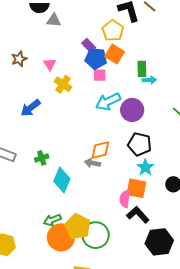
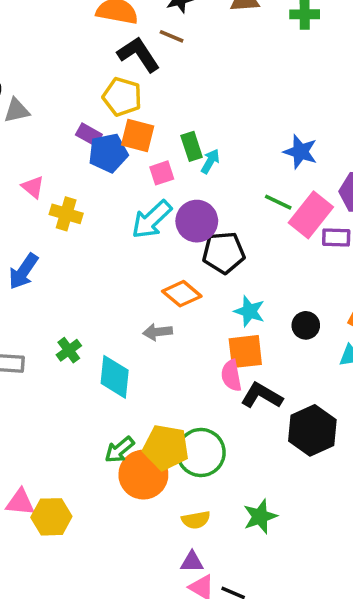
pink square: (100, 75) -> (162, 173), moved
cyan arrow: (149, 80) -> (210, 161), turned -40
black pentagon: (139, 144) -> (224, 253), moved
orange diamond: (100, 150) -> (182, 294), moved, turned 70

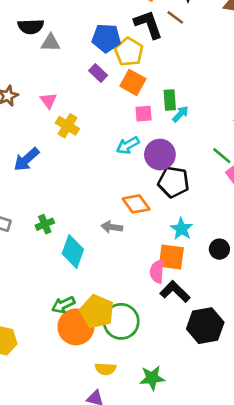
blue pentagon: (108, 153) -> (106, 38), moved
cyan arrow: (152, 220) -> (128, 145), size x0.7

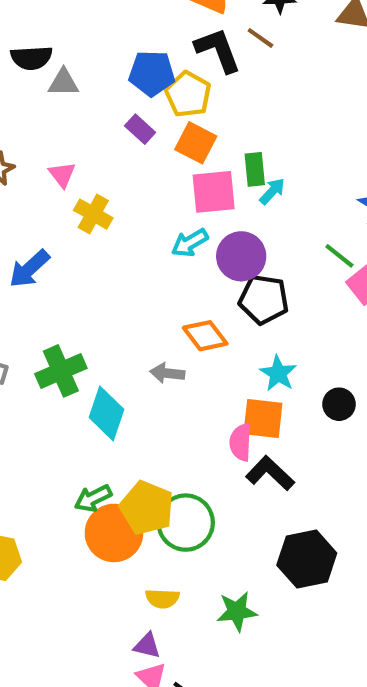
pink square: (144, 114) -> (214, 192), size x1.6
green cross: (45, 224) -> (61, 371), size x1.6
black hexagon: (205, 326) -> (307, 559), moved

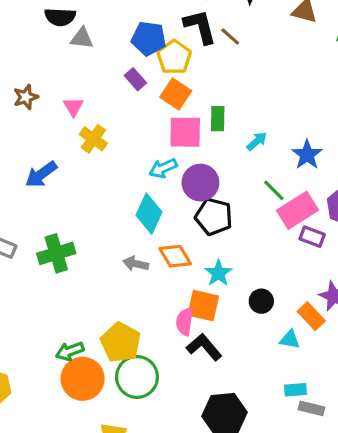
brown line: (260, 38) -> (230, 36), moved
cyan arrow: (272, 191) -> (257, 141), moved
orange diamond: (205, 336) -> (175, 256), moved
cyan diamond: (106, 413) -> (149, 214), moved
yellow pentagon: (147, 508) -> (121, 342), moved

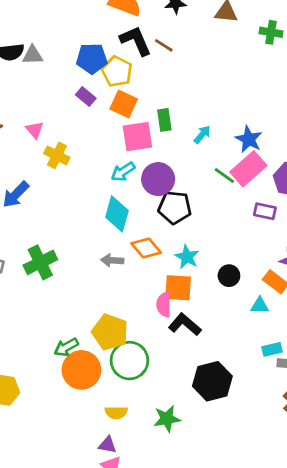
gray triangle: (82, 38) -> (33, 55), moved
pink rectangle: (298, 210) -> (248, 169), moved

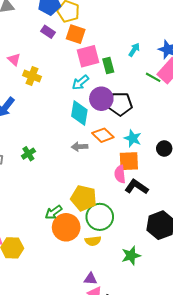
green rectangle: (164, 120) -> (108, 65), moved
purple circle: (158, 179) -> (101, 99), moved
green cross: (40, 262) -> (28, 154), size x0.6
yellow semicircle: (116, 413) -> (93, 241), moved

